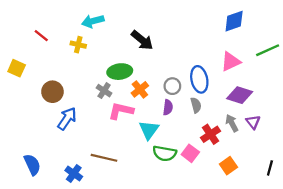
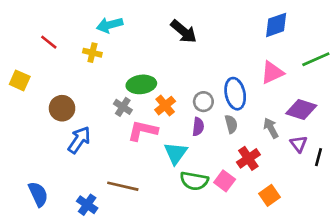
black arrow: (142, 40) -> (184, 32), moved
purple diamond: (240, 95) -> (301, 110), moved
gray arrow: (232, 123) -> (271, 128), moved
black line: (270, 168) -> (318, 157), moved

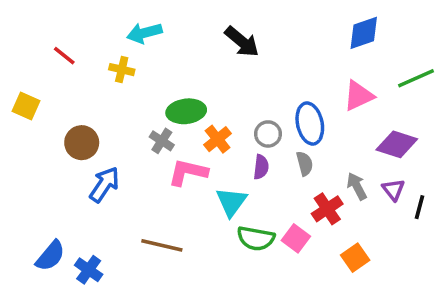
gray arrow: (271, 128) -> (357, 186), moved
blue semicircle: (38, 194) -> (50, 256), turned 65
blue cross: (87, 205) -> (89, 270), moved

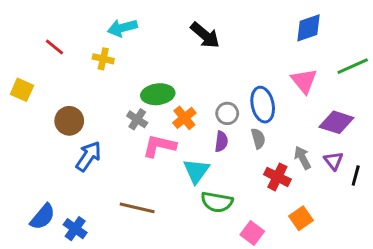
pink triangle: (359, 96) -> (304, 81), turned -44
red cross: (327, 209) -> (277, 177), turned -30
pink square: (296, 238) -> (252, 233), moved

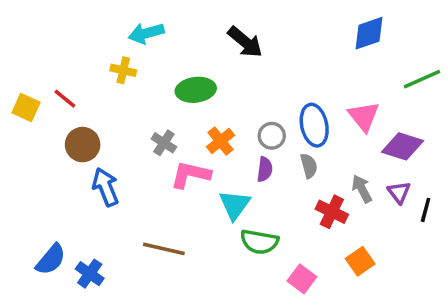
red line: (54, 47) -> (65, 99), moved
pink triangle: (304, 81) -> (364, 116), moved
green ellipse: (158, 94) -> (196, 90), moved
blue arrow: (88, 156) -> (106, 187), turned -56

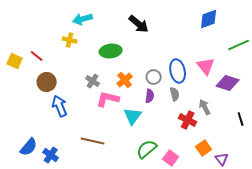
purple triangle: (399, 192) -> (222, 159), moved
black line: (426, 210) -> (241, 119), turned -32
green semicircle: (259, 242) -> (147, 149), moved, turned 130

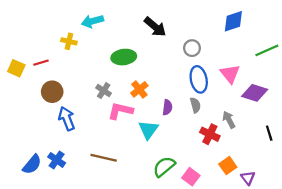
yellow cross: (70, 40) -> (69, 41), moved
red line: (37, 56) -> (41, 63), turned -56
gray circle: (154, 77) -> (192, 48), moved
blue cross: (51, 155) -> (57, 160), moved

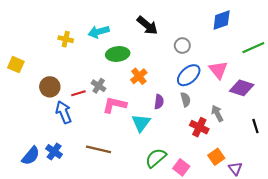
cyan arrow: (92, 21) -> (99, 32), moved
red line: (41, 63) -> (78, 93), moved
blue ellipse: (199, 79) -> (189, 75), turned 60
orange cross: (139, 89) -> (139, 76), moved

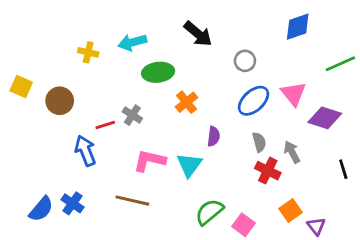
brown circle: (50, 87) -> (60, 101), moved
gray semicircle: (185, 100) -> (259, 142), moved
pink L-shape: (114, 105) -> (149, 161), moved

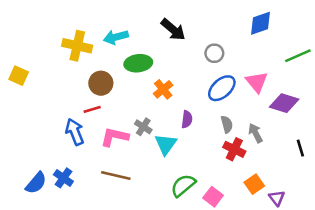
yellow cross: (88, 52) -> (77, 46), size x1.6
brown circle: (60, 101) -> (101, 83), moved
gray cross: (132, 115) -> (143, 127), moved
pink L-shape: (149, 161) -> (115, 137), moved

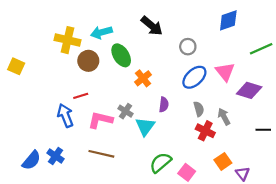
green ellipse: (138, 63) -> (121, 55), turned 65
brown circle: (101, 83) -> (88, 61), moved
black line: (300, 148) -> (263, 130), turned -72

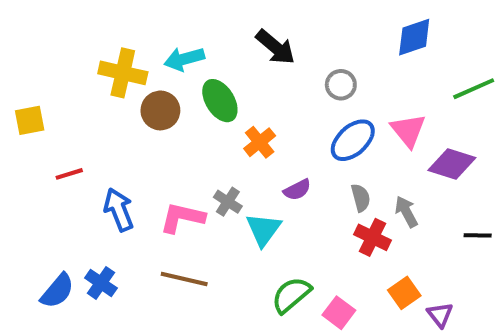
yellow square: (16, 66) -> (30, 120), turned -35
red line: (81, 96) -> (69, 174), moved
purple semicircle: (164, 105) -> (297, 190), turned 56

